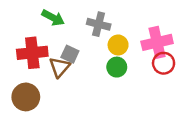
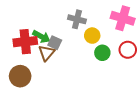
green arrow: (53, 18) -> (41, 37), moved
pink cross: (157, 42) -> (123, 18), moved, turned 30
green circle: (117, 67) -> (102, 53), moved

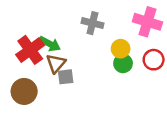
yellow circle: (92, 36) -> (121, 49), moved
red cross: (25, 42) -> (30, 50), turned -30
gray square: (55, 43) -> (66, 77), moved, turned -32

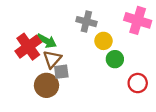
yellow circle: (121, 49) -> (103, 41), moved
red circle: (154, 60) -> (138, 83), moved
brown circle: (24, 91) -> (47, 85), moved

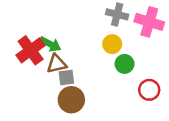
gray cross: (86, 22) -> (117, 14), moved
brown triangle: (52, 59) -> (57, 64), turned 36
brown circle: (47, 85) -> (71, 100), moved

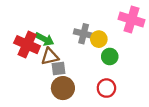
gray cross: (117, 14) -> (84, 34), moved
red cross: (31, 50) -> (27, 45), turned -30
red circle: (149, 90) -> (106, 88), moved

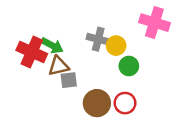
brown circle: (63, 88) -> (97, 103), moved

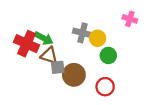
pink cross: (154, 23) -> (130, 19), size x0.6
brown triangle: (59, 66) -> (49, 55), turned 30
brown circle: (97, 103) -> (74, 75), moved

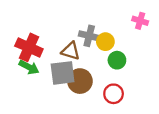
green arrow: (44, 38) -> (29, 67), moved
brown triangle: (49, 55) -> (71, 51), moved
gray square: (58, 67) -> (63, 73), size x1.6

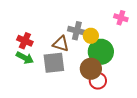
red cross: (29, 47) -> (25, 41), size x0.7
green circle: (117, 60) -> (101, 52), size x1.6
brown circle: (80, 81) -> (91, 69), moved

